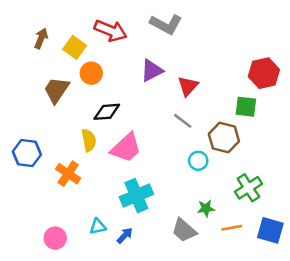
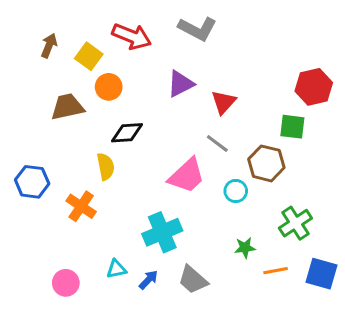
brown trapezoid: (57, 90) -> (67, 107), turned 44
pink trapezoid: (126, 148) -> (187, 176), moved
gray trapezoid: (184, 230) -> (193, 280), moved

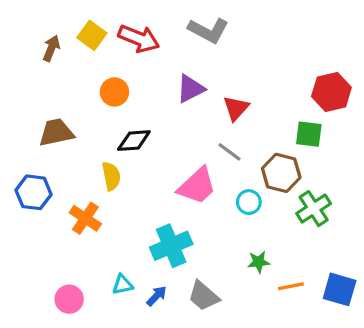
yellow square: (89, 56) -> (92, 35), moved
brown trapezoid: (67, 107) -> (56, 132), moved
green cross: (295, 223) -> (314, 209), moved

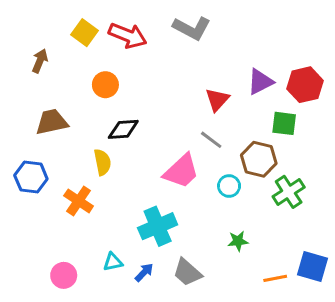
brown arrow: (51, 48) -> (40, 61), moved
purple triangle: (191, 89) -> (260, 82), moved
orange line: (291, 286) -> (275, 278), moved

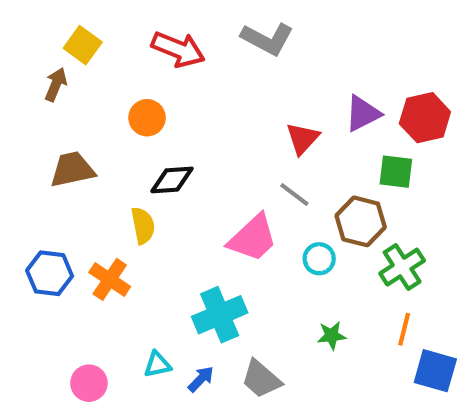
yellow square: (85, 33) -> (83, 45), moved
blue hexagon: (31, 177) -> (50, 273), moved
orange line: (275, 278) -> (404, 329), moved, turned -65

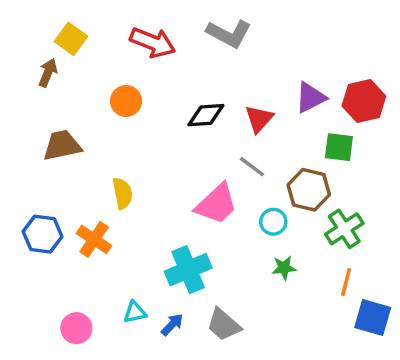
black diamond: (172, 180) -> (206, 115), moved
green star: (332, 335) -> (284, 268), moved

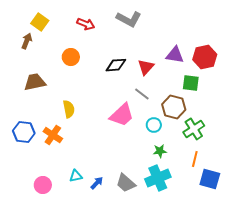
red arrow: (153, 42) -> (86, 24), size x0.7
purple triangle: (311, 97) -> (175, 55), turned 36
cyan cross: (188, 270) -> (158, 178), moved

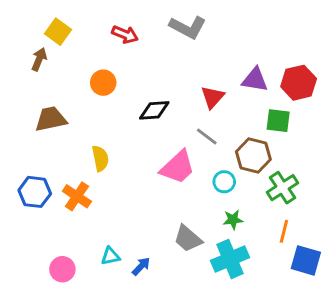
black diamond: (116, 65) -> (154, 110), moved
gray trapezoid: (126, 183) -> (188, 239), moved

